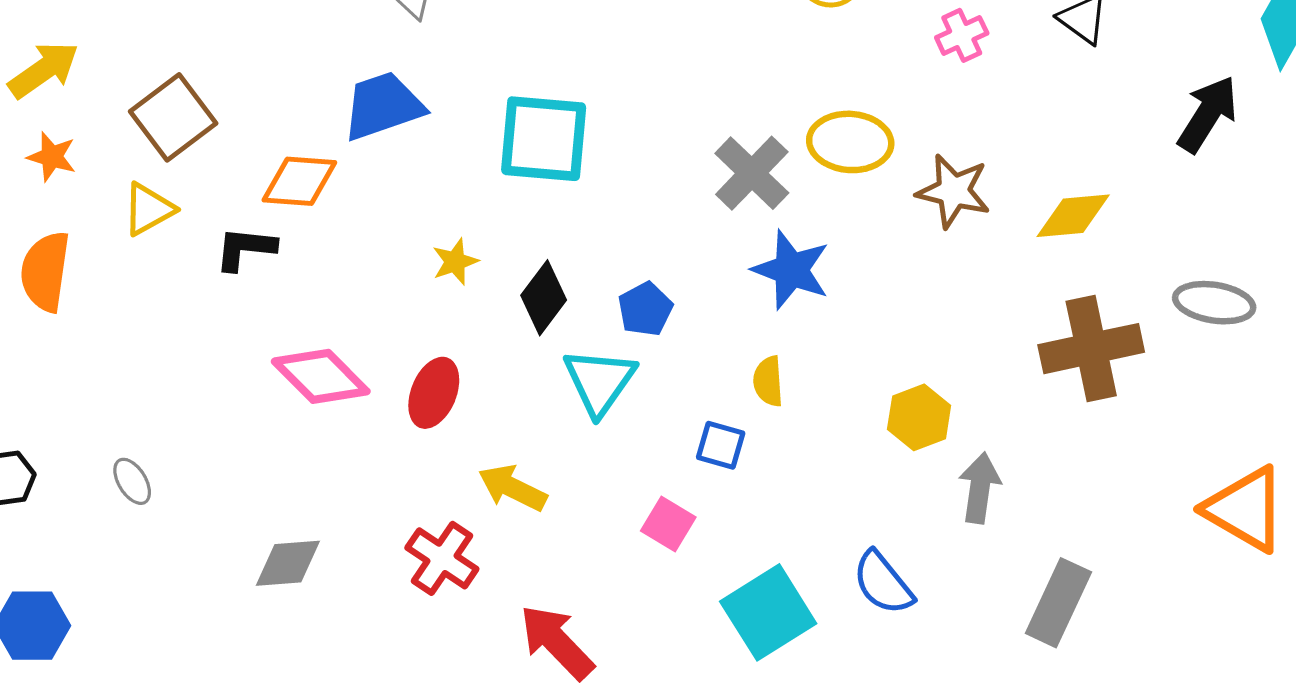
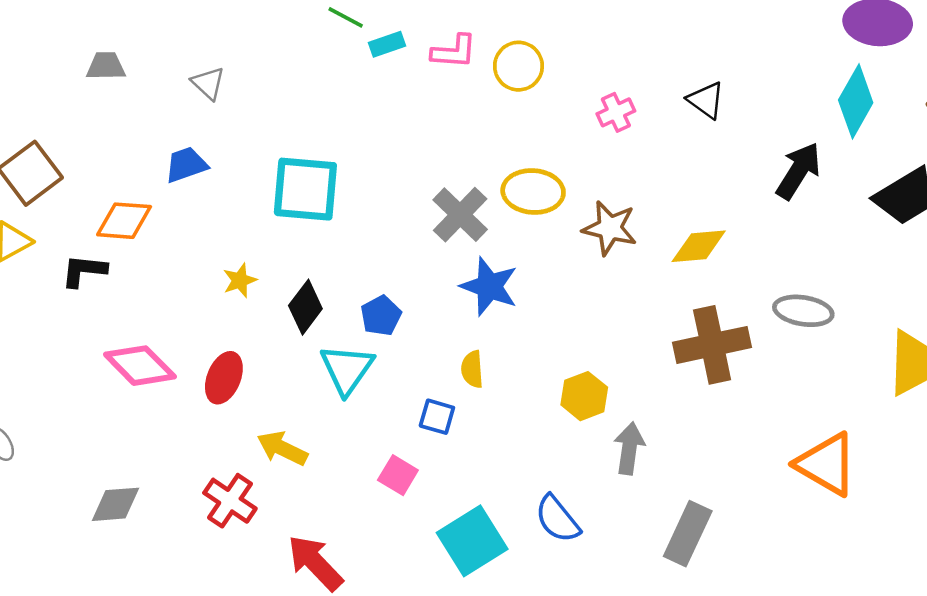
blue trapezoid: (383, 106) -> (186, 165), size x0.7

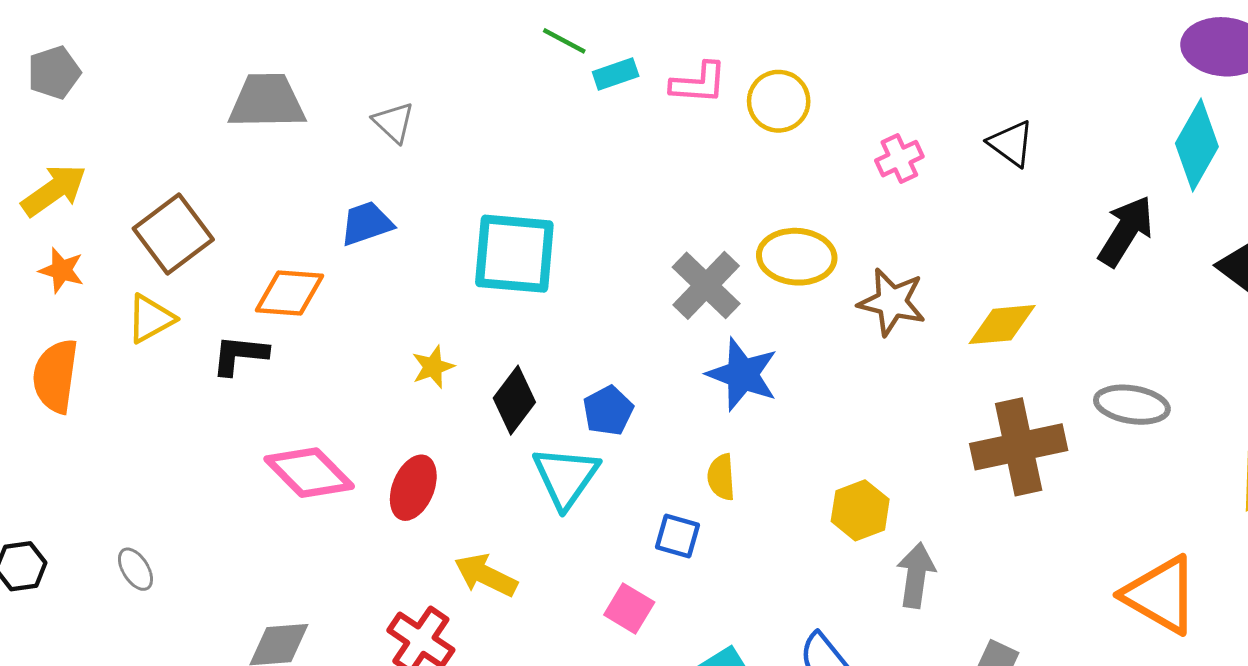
gray trapezoid: (106, 66) -> (267, 101), size x1.6

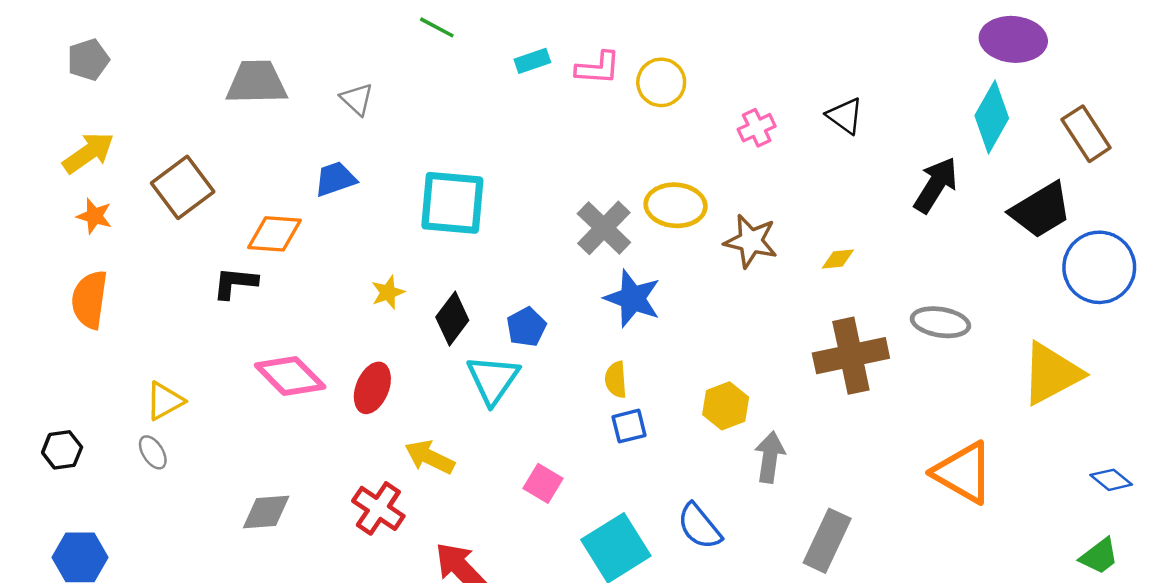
green line: (564, 41) -> (437, 27), moved
yellow triangle: (151, 319) -> (165, 401), moved
yellow diamond: (1002, 325) -> (838, 259), size x0.6
blue square: (677, 536) -> (629, 426), moved, turned -30

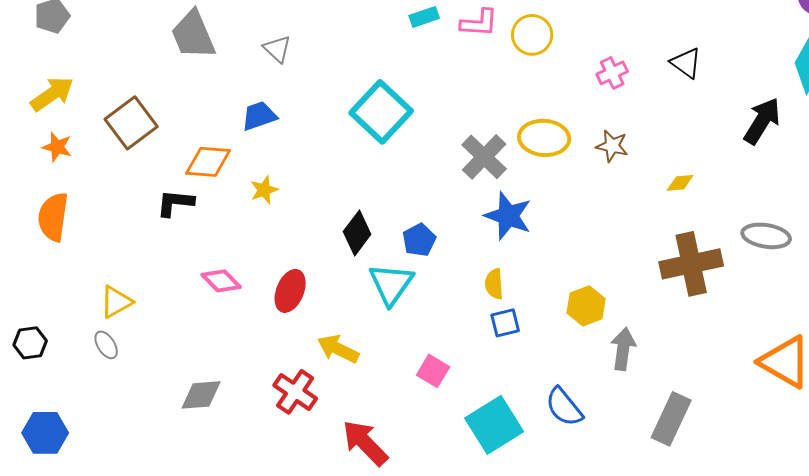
gray trapezoid: (257, 82) -> (193, 35), turned -112
cyan square: (452, 203) -> (381, 112), moved, turned 38
brown star: (751, 241) -> (612, 146), moved, size x0.7
yellow star: (388, 292) -> (264, 190), moved
pink diamond: (290, 376) -> (221, 281), size x0.7

